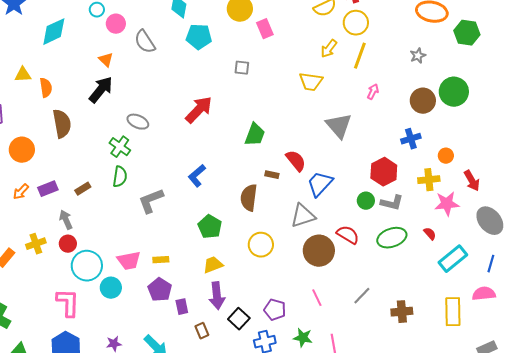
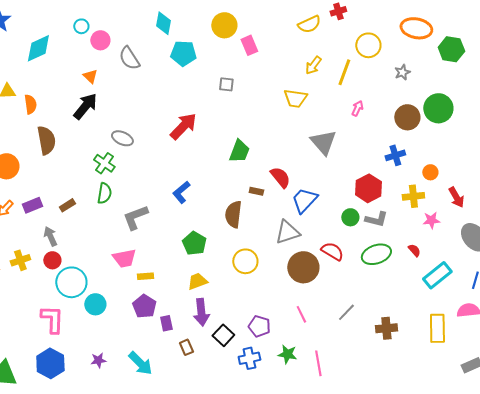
yellow circle: (356, 23) -> (368, 45), moved
pink star: (447, 204) -> (431, 220), size x0.7
pink trapezoid: (129, 261) -> (124, 258), moved

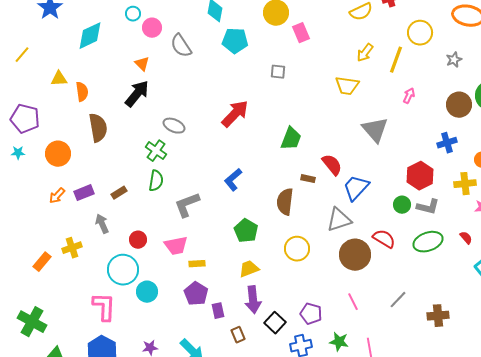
red circle: (52, 260) -> (138, 240), moved

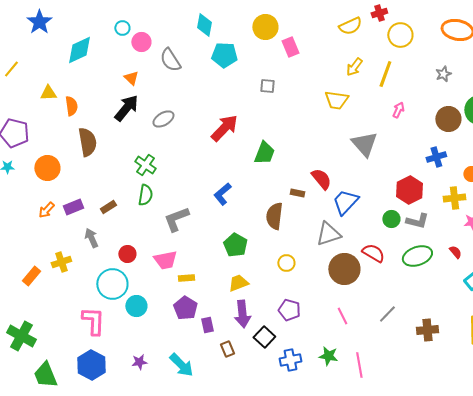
yellow circle: (420, 33) -> (400, 35), moved
gray ellipse: (174, 126) -> (163, 119), moved, turned -55
green trapezoid: (291, 139) -> (264, 153), moved
yellow circle: (297, 249) -> (286, 263), size x0.7
purple pentagon: (311, 314) -> (289, 310), moved

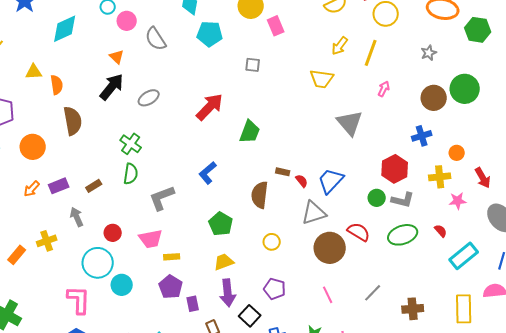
red semicircle: (321, 179) -> (302, 181), moved, size x0.6

